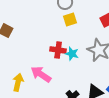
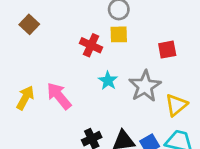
red cross: (58, 50) -> (91, 45), moved

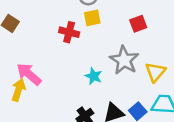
cyan star: (108, 81) -> (94, 76), moved
pink arrow: (59, 96) -> (29, 74), moved

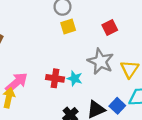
red cross: (69, 32) -> (55, 78), moved
pink arrow: (29, 74) -> (17, 83), turned 105

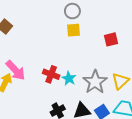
gray star: (101, 61) -> (95, 82), moved
pink arrow: (17, 83) -> (15, 70), turned 75

